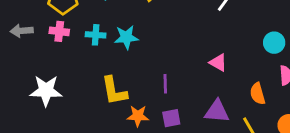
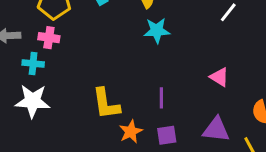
cyan cross: (96, 35) -> (33, 64), moved
cyan star: (126, 37) -> (157, 31), moved
orange star: (138, 116) -> (131, 132), turned -30

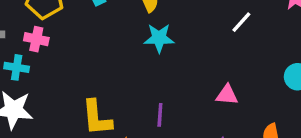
pink triangle: (219, 77) -> (227, 95), turned -30

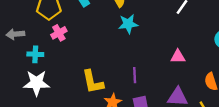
pink cross: (36, 39) -> (59, 33), moved, turned -35

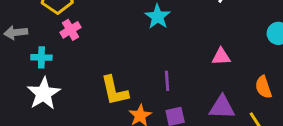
cyan star: (128, 24) -> (158, 17), turned -30
white star: (36, 83) -> (44, 93), turned -30

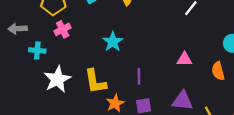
cyan star: (158, 17) -> (113, 42), moved
orange semicircle: (263, 87) -> (218, 71), moved
white star: (44, 93) -> (57, 79), moved

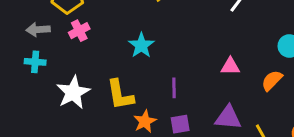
gray arrow: (18, 29) -> (38, 30), moved
cyan cross: (37, 50) -> (35, 62), moved
orange semicircle: (218, 71) -> (272, 80), turned 60

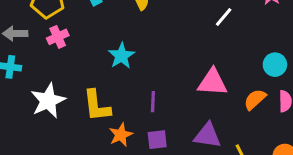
pink triangle: (230, 66) -> (212, 82), size x1.5

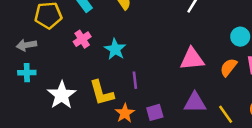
pink cross: (58, 37) -> (82, 39), moved
purple line: (153, 102) -> (135, 80), moved

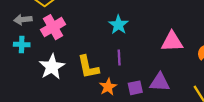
pink cross: (82, 39) -> (53, 27), moved, size x1.5
cyan star: (115, 49) -> (118, 25), moved
purple triangle: (195, 103) -> (160, 82), moved

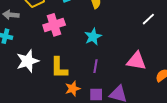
pink cross: (53, 27) -> (54, 25), moved
purple line: (119, 58) -> (95, 66), moved

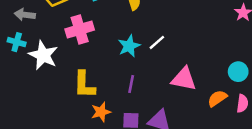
white line: (148, 19) -> (157, 42), moved
white star: (28, 61) -> (43, 55), moved, turned -30

